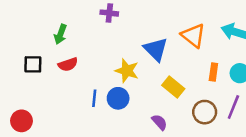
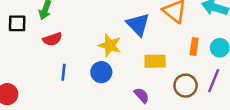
black square: (33, 64) -> (17, 23), moved
yellow rectangle: (173, 87) -> (155, 61), turned -40
blue line: (94, 98) -> (63, 72), moved

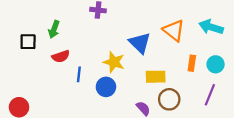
blue line: (63, 72) -> (79, 74), moved
brown circle: (186, 86) -> (169, 99), moved

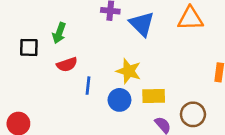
orange triangle: (174, 30) -> (190, 19), moved, turned -40
blue triangle: (140, 43) -> (142, 24), moved
yellow rectangle: (156, 77) -> (154, 96), moved

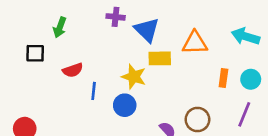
orange triangle: (190, 19) -> (195, 43), moved
green arrow: (59, 33) -> (60, 27), moved
yellow rectangle: (154, 96) -> (160, 58), moved

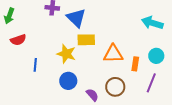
orange triangle: (195, 43) -> (113, 54), moved
red semicircle: (73, 70) -> (18, 40), moved
orange rectangle: (223, 78) -> (135, 64), moved
blue circle: (125, 105) -> (68, 81), moved

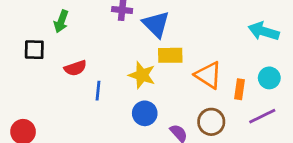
red semicircle: (18, 40) -> (75, 68), moved
orange triangle: (113, 54) -> (208, 75), turned 35
purple line: (151, 83) -> (262, 116), turned 42

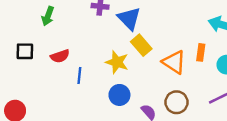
black square: (34, 50) -> (25, 51), moved
yellow rectangle: (170, 55) -> (141, 45), turned 50
orange rectangle: (240, 89) -> (201, 52), moved

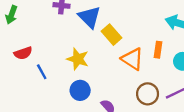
yellow rectangle: (141, 45) -> (111, 35), moved
blue line: (79, 76) -> (42, 72), turned -35
brown circle: (176, 102) -> (148, 94), moved

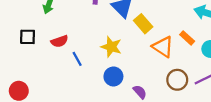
orange rectangle: (158, 50) -> (187, 38), turned -56

